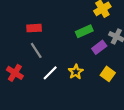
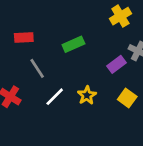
red rectangle: (34, 28) -> (24, 38), moved
green rectangle: (84, 31) -> (73, 44), moved

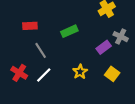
white line: (55, 97) -> (44, 75), moved

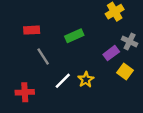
red cross: (19, 73) -> (25, 92), moved, turned -35
yellow square: (112, 74) -> (125, 72), moved
white line: (44, 75) -> (63, 81), moved

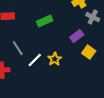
gray cross: (130, 42) -> (93, 17), moved
gray line: (43, 57) -> (18, 48), moved

